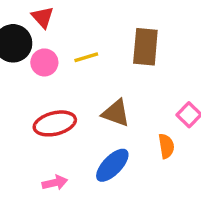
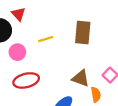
pink circle: (44, 62) -> (17, 52), moved
brown triangle: (116, 113) -> (81, 78), moved

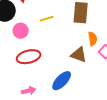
orange semicircle: (96, 95) -> (93, 39), moved

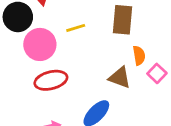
pink circle: (21, 31) -> (40, 44), size x1.5

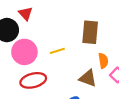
yellow line: (76, 28) -> (57, 51), moved

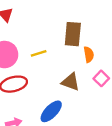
orange semicircle: (103, 61) -> (89, 55), moved

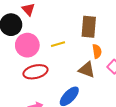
orange semicircle: (89, 55) -> (97, 51), moved

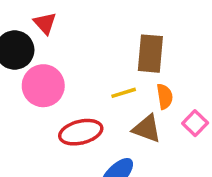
yellow line: (58, 44) -> (124, 93), moved
red ellipse: (35, 72) -> (81, 132), moved

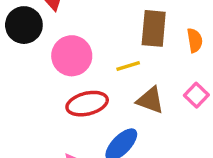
pink circle: (43, 86) -> (72, 56), moved
orange semicircle: (165, 96) -> (195, 40), moved

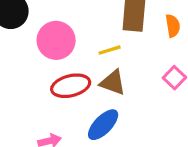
brown triangle: (150, 100) -> (113, 83), moved

